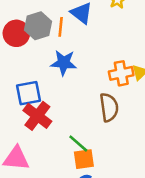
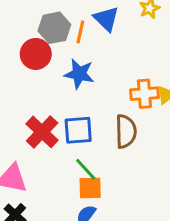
red circle: (16, 33) -> (36, 54), moved
blue square: (28, 93) -> (78, 130), moved

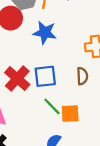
brown semicircle: (126, 131) -> (82, 76), size x0.7
orange square: (90, 188) -> (70, 114), moved

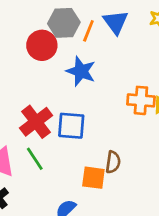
brown semicircle: (82, 76) -> (113, 162), moved
green line: (52, 106) -> (35, 159), moved

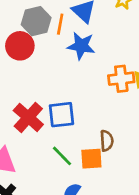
blue star: (81, 71) -> (81, 46), moved
green line: (35, 159) -> (62, 156), moved

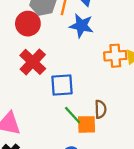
red cross: (28, 117) -> (33, 62), moved
green line: (62, 156) -> (73, 115), moved

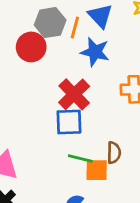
red cross: (33, 62) -> (74, 94), moved
green line: (73, 115) -> (80, 158), turned -36

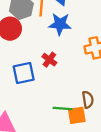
red cross: (74, 94) -> (49, 60), size x0.6
blue square: (69, 122) -> (24, 73), moved

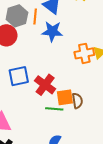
red cross: (49, 60) -> (45, 85), moved, size x1.5
orange square: (77, 115) -> (65, 97), moved

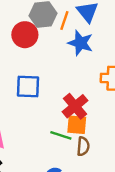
red cross: (45, 85) -> (75, 106), moved
brown semicircle: (77, 101) -> (83, 146), moved

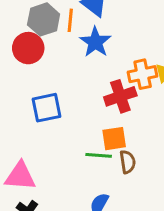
blue star: (80, 43) -> (95, 42), turned 30
red cross: (75, 106) -> (120, 96), moved, turned 35

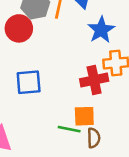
blue star: (95, 42) -> (101, 30), moved

